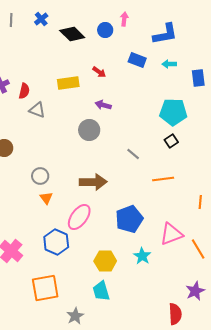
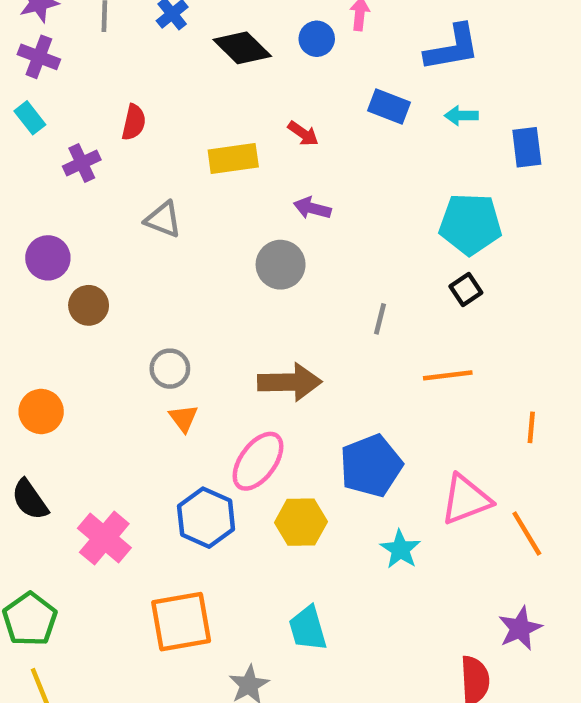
red semicircle: (24, 91) -> (134, 122), moved
gray line: (133, 154) -> (380, 319), turned 64
yellow hexagon: (105, 261) -> (301, 522), moved

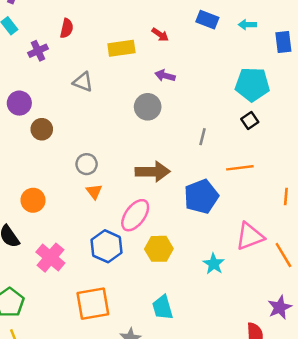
orange circle: (41, 412) -> (33, 200), moved
blue pentagon: (371, 466) -> (201, 196), moved

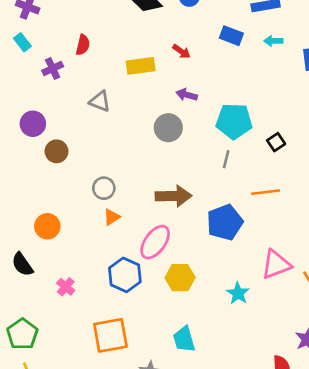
cyan pentagon: (252, 84) -> (234, 121), moved
orange triangle: (94, 192) -> (112, 217), turned 35
pink cross: (50, 258) -> (66, 287), size x0.6

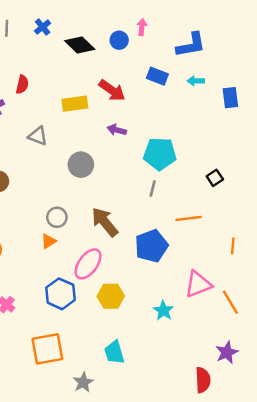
red arrow: (181, 51) -> (112, 90), size x1.6
gray circle: (168, 128) -> (81, 165), moved
black square: (276, 142) -> (215, 178), moved
gray circle: (104, 188) -> (57, 217), moved
brown arrow: (174, 196) -> (105, 222), turned -128

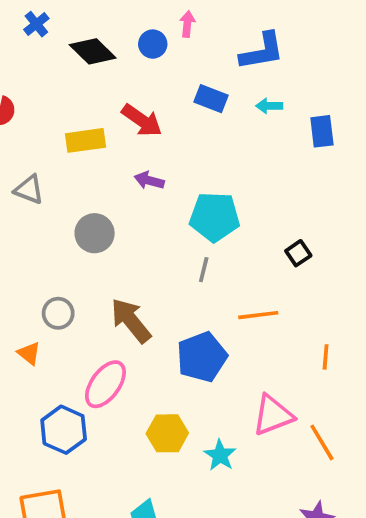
orange triangle: (49, 241) -> (29, 353), moved, turned -49
yellow hexagon: (111, 296) -> (167, 433), moved

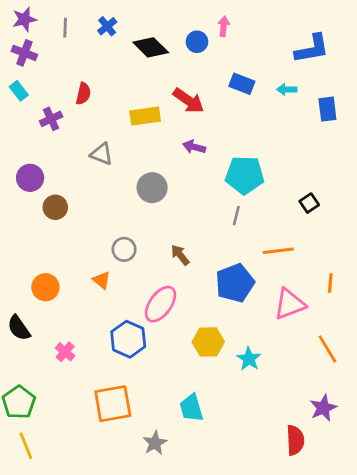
blue L-shape: (262, 51) -> (312, 49), moved
brown arrow: (131, 321) -> (180, 255), size x0.6
pink triangle: (273, 415) -> (290, 304), moved

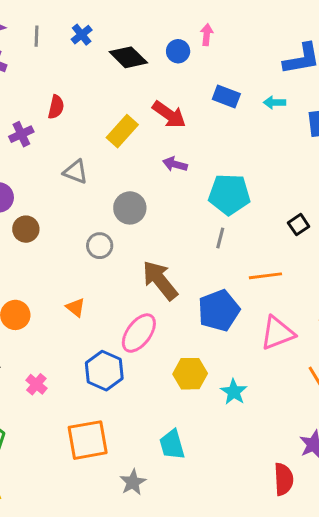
yellow rectangle: (145, 116) -> (122, 131), turned -40
gray circle: (124, 249) -> (100, 246), moved
brown arrow: (180, 255) -> (160, 280), size x1.8

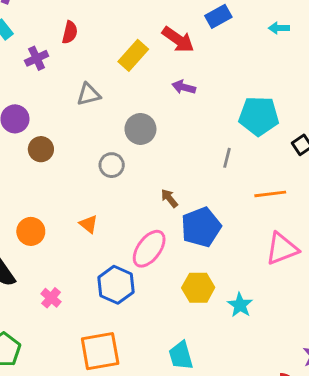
blue rectangle: (226, 96) -> (218, 16), moved, turned -50
gray triangle: (76, 172) -> (89, 94), turned -35
cyan pentagon: (229, 194) -> (259, 116), moved
brown arrow: (160, 280) -> (169, 198), size x0.5
blue pentagon: (219, 310) -> (201, 227), moved

